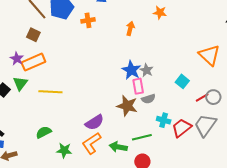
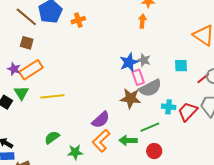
orange arrow: (130, 28) -> (142, 21), moved
blue star: (131, 70) -> (129, 62), turned 30
cyan square: (182, 81) -> (181, 66), turned -32
gray semicircle: (148, 99) -> (150, 88), size x1.6

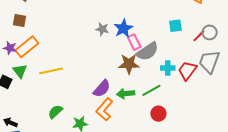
gray star: (144, 60) -> (102, 29), moved
green arrow: (128, 140) -> (126, 94), moved

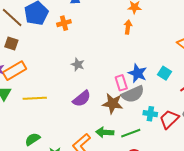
cyan square: (175, 26) -> (165, 73), turned 32
blue star: (123, 28) -> (138, 73), moved, turned -30
gray star: (102, 29) -> (78, 64), moved
purple semicircle: (102, 89) -> (82, 99), moved

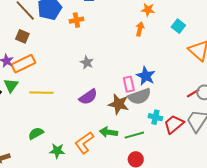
cyan square: (165, 73) -> (178, 26), moved

